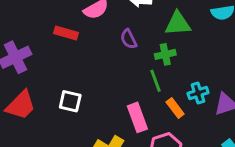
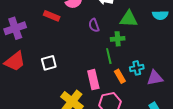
white square: (70, 101) -> (49, 63), turned -35

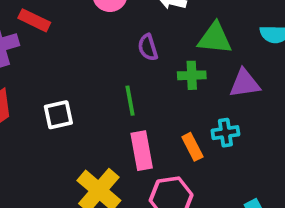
red rectangle: (52, 16) -> (34, 20), moved
green line: (109, 56) -> (130, 101), moved
purple triangle: (155, 78) -> (245, 83), moved

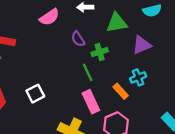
green cross: (192, 75) -> (100, 52), moved
green line: (130, 101) -> (88, 72), moved

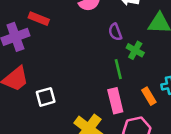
green cross: (100, 52) -> (135, 50), turned 35
white square: (35, 94) -> (46, 97), moved

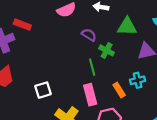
purple semicircle: (115, 32) -> (89, 35), turned 144
white square: (46, 97) -> (43, 90), moved

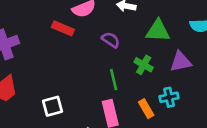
red rectangle: (22, 25) -> (63, 28), moved
green cross: (107, 50) -> (144, 65), moved

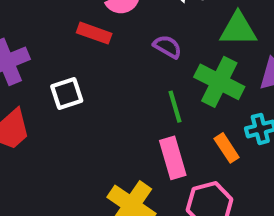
green cross: (144, 65) -> (219, 82), size x1.6
white square: (53, 106) -> (67, 93), moved

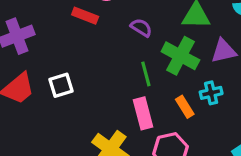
white square: (67, 93) -> (61, 85), moved

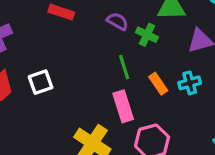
green cross: (180, 56) -> (147, 35), moved, size x0.6
orange rectangle: (185, 107) -> (158, 84), moved

